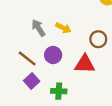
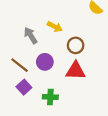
yellow arrow: (63, 28) -> (55, 27), moved
brown circle: (98, 39) -> (76, 45), moved

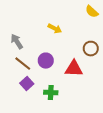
gray arrow: (31, 36) -> (17, 42), moved
brown circle: (76, 45) -> (91, 49), moved

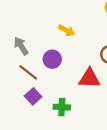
purple circle: (46, 61) -> (52, 59), moved

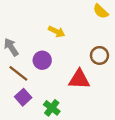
green cross: (62, 107) -> (52, 108), turned 35

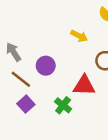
yellow arrow: (57, 32) -> (79, 36), moved
green cross: (52, 108) -> (63, 105), moved

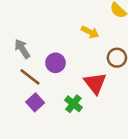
red triangle: (84, 85) -> (95, 83), turned 50

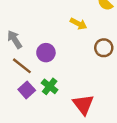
red triangle: (95, 83) -> (83, 104), moved
green cross: (73, 104) -> (50, 86), moved

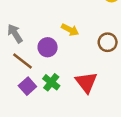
yellow arrow: (78, 24) -> (70, 30), moved
red triangle: (83, 104) -> (86, 82), moved

